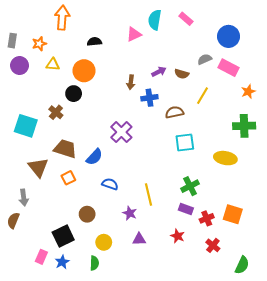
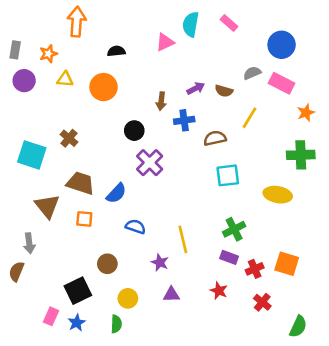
black circle: (74, 94) -> (134, 131), moved
orange square: (68, 178) -> (84, 219), turned 32

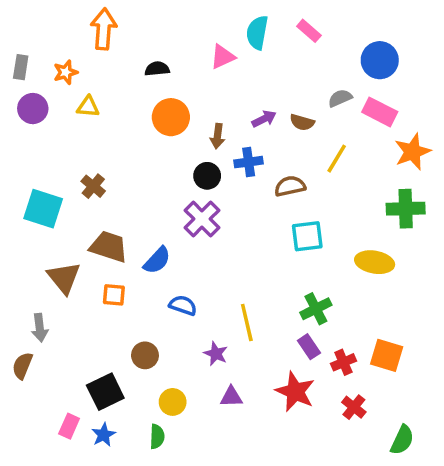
orange circle: (104, 87) -> (171, 117), moved
orange star: (306, 113) -> (413, 152), size x1.5
black circle: (134, 131) -> (207, 176), moved
purple rectangle: (229, 257) -> (309, 347), turned 36
red star: (219, 291) -> (295, 392), size x1.6

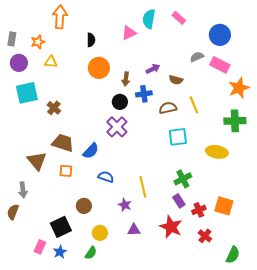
black semicircle: (157, 69) -> (91, 40), turned 96
brown semicircle: (302, 122) -> (176, 80), moved
yellow line: (337, 159) -> (194, 105), moved, turned -54
cyan square: (43, 209) -> (27, 93), moved, turned -30
green semicircle: (157, 436) -> (91, 253), turned 32

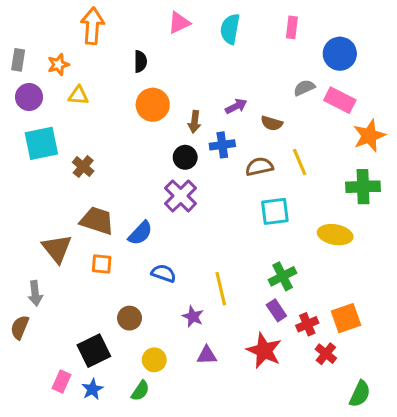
pink rectangle: (179, 18) -> (292, 27), moved, turned 56
pink triangle: (129, 33) -> (179, 23), moved
orange square: (224, 206) -> (346, 318), turned -36
red cross: (205, 236) -> (326, 354), moved

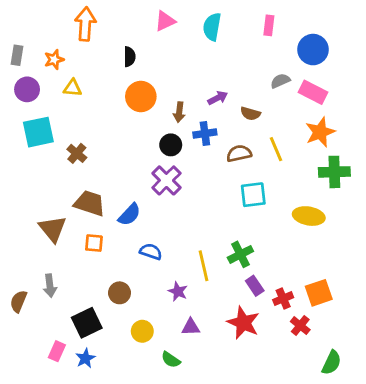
orange star: (369, 136) -> (320, 132), moved
green cross: (283, 276) -> (240, 254), moved
gray arrow: (35, 293) -> (50, 286), moved
green semicircle: (140, 391) -> (171, 360), moved, turned 90

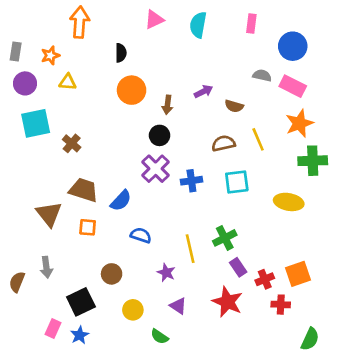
gray semicircle: (280, 81) -> (262, 75), turned 36
blue cross: (205, 133) -> (191, 181), moved
red cross: (300, 326) -> (281, 305), turned -36
purple triangle: (191, 327) -> (178, 306), turned 36

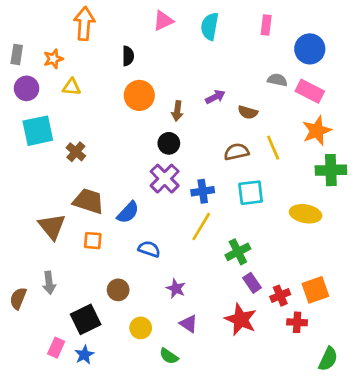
yellow line: (190, 249) -> (201, 226), moved, turned 44

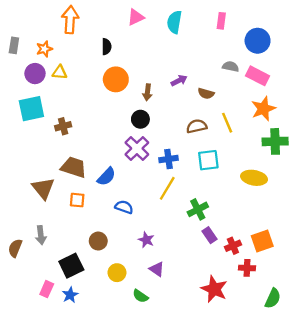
purple circle: (27, 88) -> (35, 74), moved
brown cross: (76, 152) -> (63, 126), turned 35
red star: (241, 319) -> (214, 289), moved

